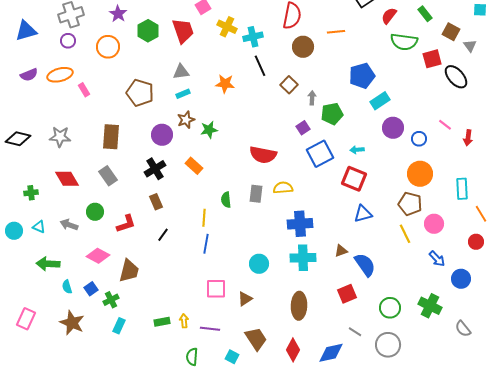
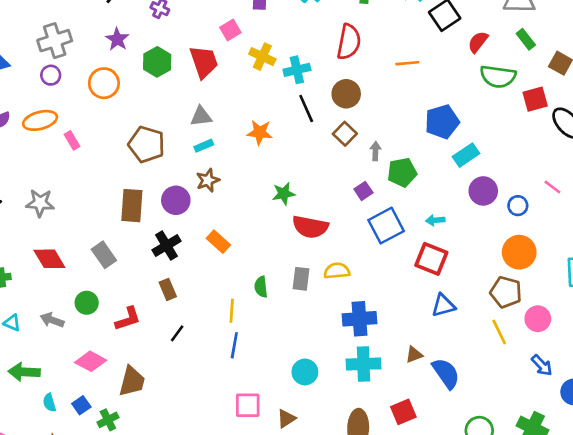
brown circle: (303, 47) -> (346, 94), moved
green star: (209, 130) -> (284, 194), moved
brown rectangle: (111, 137) -> (132, 206), moved
red square: (347, 294) -> (403, 412), moved

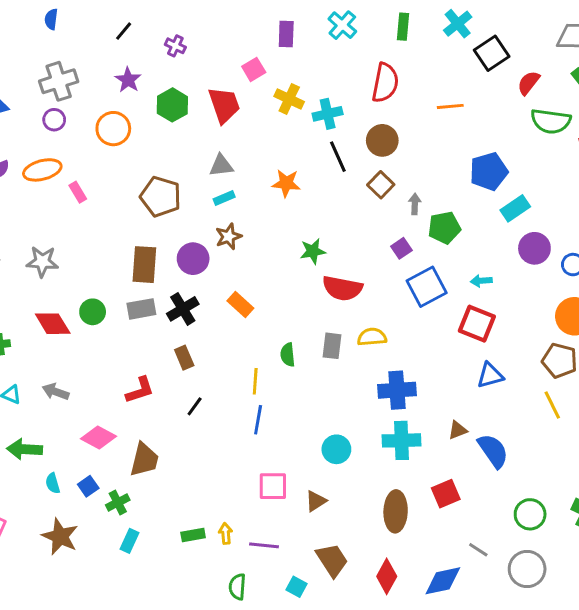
gray rectangle: (104, 255) -> (141, 309), moved, turned -65
green circle: (87, 303) -> (93, 312), moved

